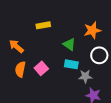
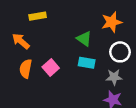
yellow rectangle: (43, 25) -> (38, 16), moved
gray star: (85, 76) -> (114, 77), moved

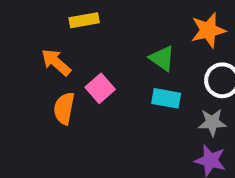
pink square: (51, 67) -> (100, 88), moved

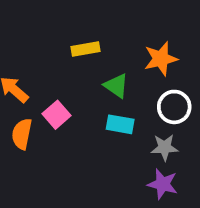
yellow rectangle: (84, 20) -> (85, 49), moved

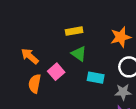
green triangle: (116, 86) -> (79, 54), moved

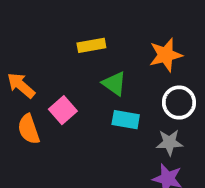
green triangle: (79, 54) -> (114, 83), moved
orange semicircle: (35, 84) -> (29, 129), turned -30

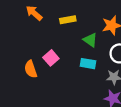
green triangle: (114, 83) -> (90, 40), moved
orange arrow: (21, 85) -> (34, 13), moved

